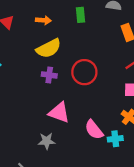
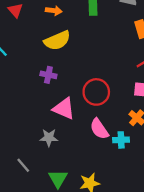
red circle: (84, 72) -> (96, 92), moved
purple cross: (49, 75) -> (48, 75), moved

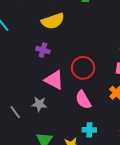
cyan cross: (121, 140) -> (89, 130), moved
gray line: (23, 165) -> (15, 112), moved

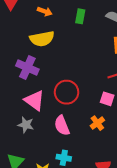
purple cross: (43, 50) -> (27, 68), size x1.5
gray star: (39, 104) -> (26, 125), moved

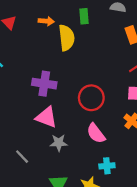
yellow semicircle: (42, 39) -> (67, 38), moved, turned -70
pink triangle: (34, 100) -> (46, 117), moved

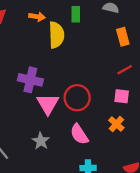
pink triangle: (46, 117) -> (48, 104), moved, turned 35
gray star: (59, 143) -> (41, 141), turned 30

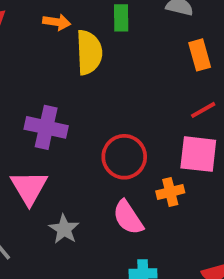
pink square: (122, 96) -> (198, 154), size x1.5
pink triangle: (48, 104) -> (29, 188), moved
orange cross: (116, 124) -> (170, 192), moved, turned 35

